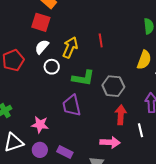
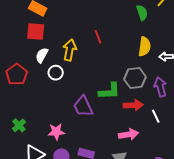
green L-shape: (83, 78) -> (110, 91), moved
gray hexagon: (113, 86) -> (135, 78), moved
red arrow: (121, 115) -> (133, 105), turned 96

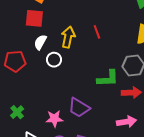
red line: (98, 37) -> (97, 32), moved
red pentagon: (17, 74) -> (15, 61), turned 30
purple trapezoid: (83, 106) -> (79, 108), moved, turned -35

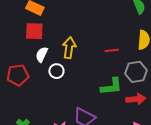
red line: (97, 32) -> (112, 50), moved, turned -72

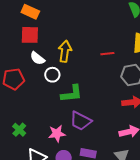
white semicircle: (42, 55) -> (37, 58), turned -77
green L-shape: (111, 87) -> (72, 94), moved

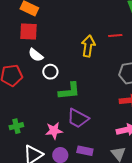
yellow arrow: (65, 51) -> (88, 46), moved
red line: (107, 54) -> (115, 35), moved
green cross: (19, 130) -> (16, 126), turned 32

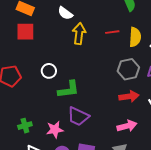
yellow arrow: (88, 46) -> (79, 34), moved
white semicircle: (36, 55) -> (65, 13), moved
green cross: (16, 126) -> (25, 126), moved

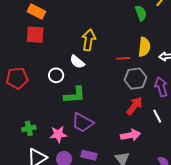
white semicircle: (65, 13) -> (77, 62), moved
red line: (112, 32) -> (123, 58), moved
red arrow: (129, 96) -> (134, 106), turned -48

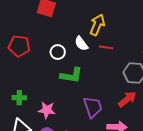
red line: (123, 58) -> (106, 47), moved
purple trapezoid: (83, 123) -> (93, 107), moved, turned -150

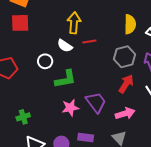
pink star: (47, 110) -> (70, 108), moved

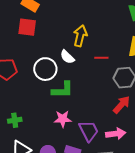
red line: (89, 41) -> (101, 58), moved
white circle: (45, 61) -> (45, 69), size x1.5
purple trapezoid: (96, 102) -> (89, 131), moved

